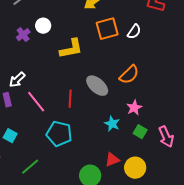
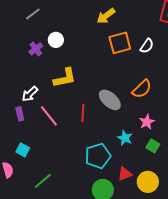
yellow L-shape: (71, 49) -> (65, 78), moved
cyan pentagon: (59, 134) -> (98, 156), moved, turned -30

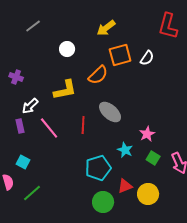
white circle: (56, 40) -> (67, 49), moved
purple cross: (36, 49) -> (16, 77), moved, turned -32
orange semicircle: (142, 89) -> (98, 75), moved
green line: (43, 181) -> (32, 193), moved

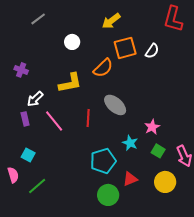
yellow circle: (148, 194) -> (165, 182), moved

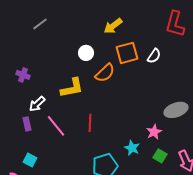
white circle: (72, 42) -> (86, 53), moved
gray ellipse: (115, 105) -> (176, 110), moved, turned -60

